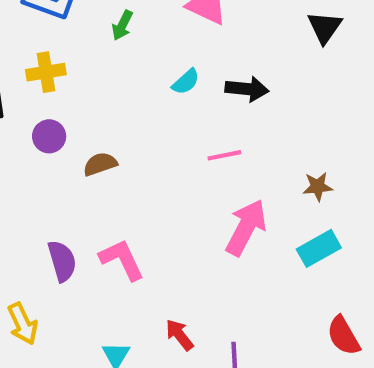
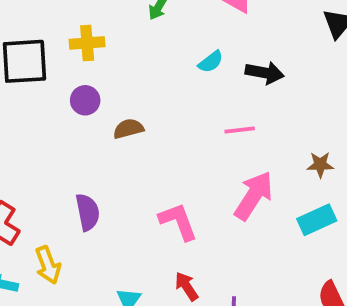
pink L-shape: (122, 260) -> (178, 222), moved

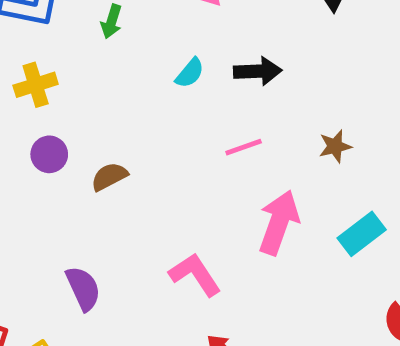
brown star: (320, 165) -> (335, 146), moved

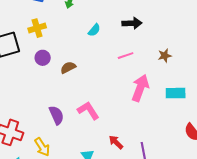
cyan semicircle: (190, 73) -> (94, 30), moved
cyan rectangle: (362, 234) -> (176, 93), turned 36
pink L-shape: (195, 275) -> (88, 111), moved

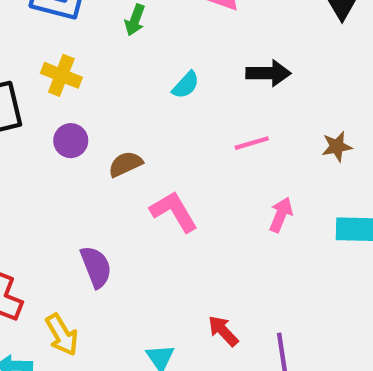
yellow cross: (37, 28) -> (61, 75), turned 36
pink arrow: (140, 88) -> (281, 215), size x0.6
pink L-shape: (88, 111) -> (174, 211), moved

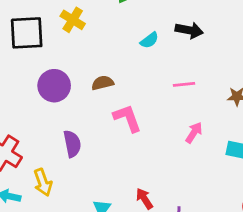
black arrow: (268, 73) -> (189, 30), moved
purple circle: (71, 141) -> (54, 86), moved, size x1.5

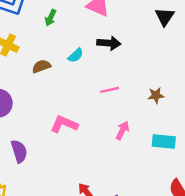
brown semicircle: (103, 83) -> (41, 66), moved
pink L-shape: (127, 118) -> (64, 124), turned -40

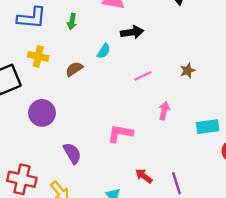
pink L-shape: (64, 124) -> (120, 133), moved
cyan rectangle: (164, 141) -> (208, 127), moved

